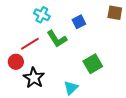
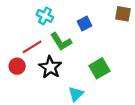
black star: (34, 78) -> (50, 67), moved

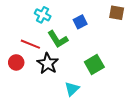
red line: (32, 47) -> (30, 44), turned 54

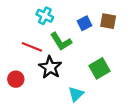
brown square: (117, 13) -> (108, 21), moved
red circle: (16, 62) -> (16, 79), moved

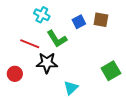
black star: (50, 67) -> (47, 63), turned -30
green square: (100, 68) -> (111, 71), moved

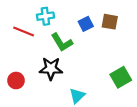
cyan cross: (42, 15) -> (45, 16), turned -35
red line: (30, 44) -> (24, 31), moved

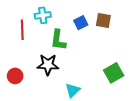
red line: (24, 31) -> (22, 30), turned 66
green L-shape: (62, 42) -> (58, 40), turned 40

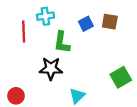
red circle: (15, 76) -> (16, 96), moved

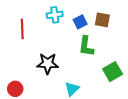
cyan cross: (45, 16) -> (55, 15), moved
green L-shape: (62, 42) -> (86, 46), moved

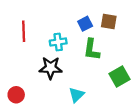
cyan cross: (55, 15) -> (58, 42), moved

